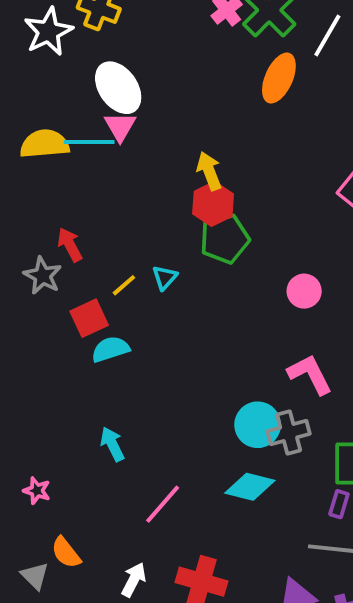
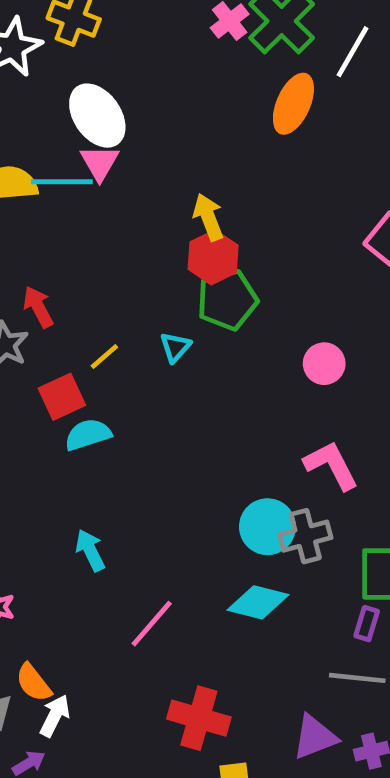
cyan triangle: (165, 278) -> (175, 347), moved
white arrow: (134, 580) -> (55, 716), moved

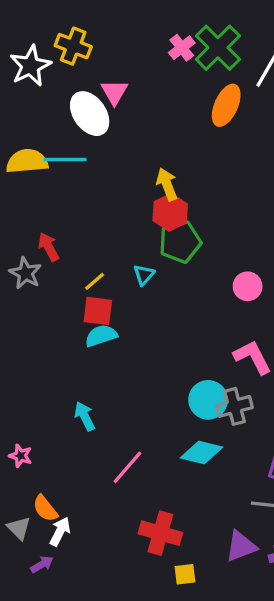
pink triangle: (100, 163) -> (114, 92), moved
red square: (62, 397) -> (98, 311), moved, turned 32
cyan semicircle: (88, 435) -> (101, 336), moved

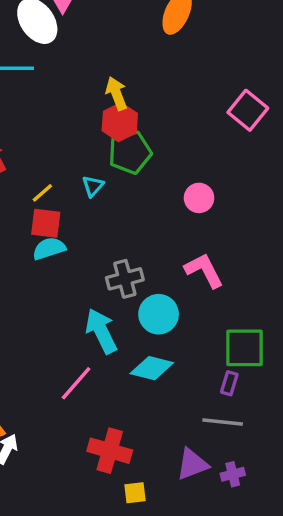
gray cross: (234, 406) -> (125, 279), moved
cyan arrow: (85, 416) -> (101, 331), moved, size x1.5

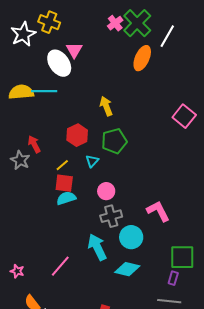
red hexagon: (120, 122) -> (77, 135), moved
pink circle: (199, 198) -> (106, 191), moved
pink line: (76, 383) -> (60, 266), moved

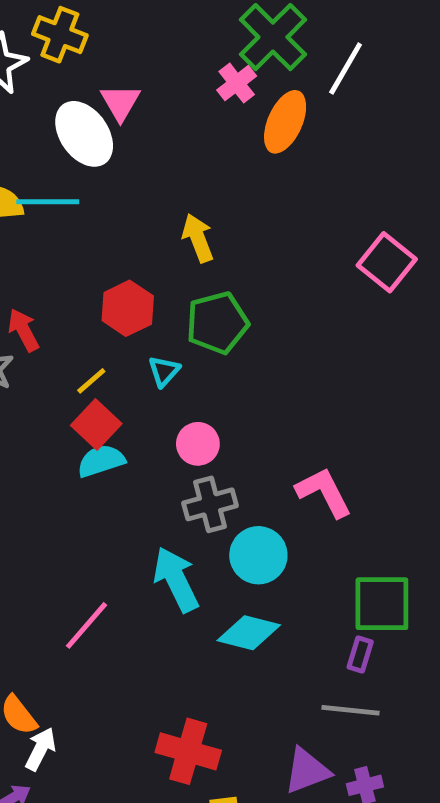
pink cross: (115, 23) -> (237, 83), moved
red square: (64, 183) -> (96, 424), turned 36

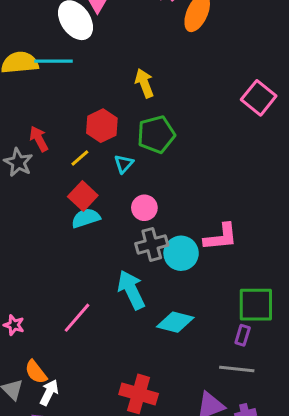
yellow line: (91, 381) -> (80, 158), moved
pink L-shape: (324, 492) -> (221, 237), turned 111
cyan circle: (258, 555) -> (181, 253), moved

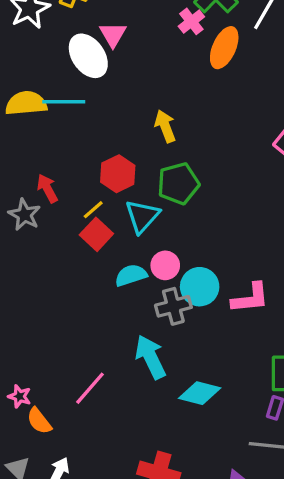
cyan triangle: (124, 164) -> (142, 216), size x1.6
red square: (83, 196) -> (96, 234), moved
cyan semicircle: (86, 218) -> (131, 275), moved
cyan circle: (181, 253) -> (200, 287), moved
orange semicircle: (36, 372) -> (39, 421), moved

